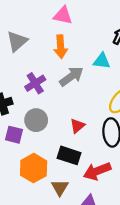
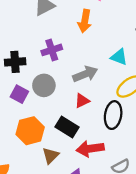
cyan triangle: (102, 61) -> (119, 57), moved
gray arrow: (71, 76) -> (85, 74), moved

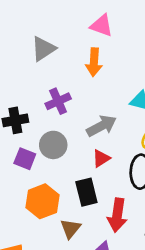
black rectangle: (67, 127) -> (86, 192), turned 50
red arrow: (90, 149) -> (117, 215), turned -68

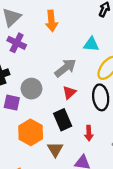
purple cross: (58, 101) -> (17, 43), moved, turned -30
red arrow: (117, 215) -> (89, 133), size x0.6

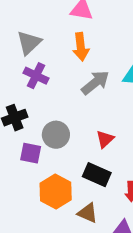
gray arrow: (65, 68) -> (95, 83), moved
black rectangle: (63, 120) -> (97, 175), turned -42
brown triangle: (55, 149) -> (88, 213), turned -35

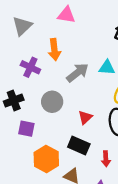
gray triangle: (29, 43) -> (22, 26), moved
orange arrow: (81, 47) -> (54, 50), moved
gray circle: (56, 135) -> (52, 102), moved

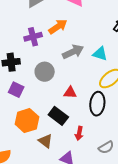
orange arrow: (54, 50) -> (58, 27), turned -132
purple cross: (30, 67) -> (33, 37), turned 36
red triangle: (85, 117) -> (70, 93), turned 32

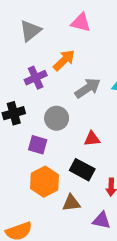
purple square: (16, 90) -> (38, 145), moved
brown triangle: (45, 141) -> (71, 203), turned -35

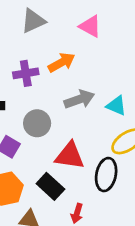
red triangle: (92, 139) -> (70, 156), size x1.6

